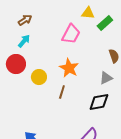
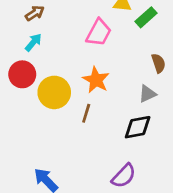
yellow circle: (39, 77) -> (54, 92), size x1.5

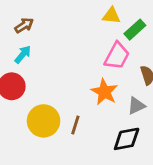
pink trapezoid: (99, 33) -> (117, 56), moved
orange star: (96, 80) -> (104, 92), moved
yellow circle: (54, 92) -> (44, 121), moved

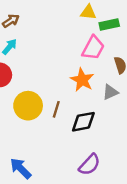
green rectangle: (135, 30) -> (109, 25), turned 30
black diamond: (127, 139) -> (83, 122), moved

